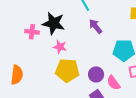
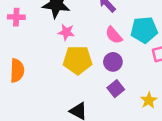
pink cross: (32, 32) -> (16, 17), moved
pink semicircle: (113, 83) -> (114, 35), moved

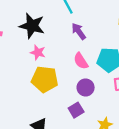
purple circle: (113, 62) -> (86, 87), moved

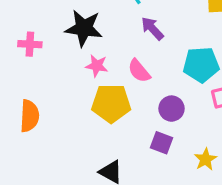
pink semicircle: (81, 61) -> (139, 71), moved
purple square: (76, 110) -> (162, 143), turned -32

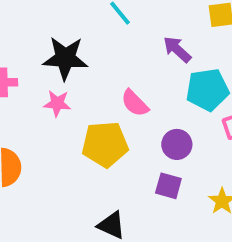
purple arrow: (152, 28) -> (177, 49), moved
pink star: (97, 66) -> (57, 103), moved

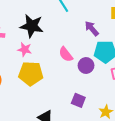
yellow pentagon: (105, 144) -> (31, 74), moved
purple circle: (177, 144) -> (86, 66), moved

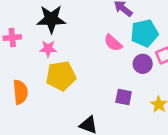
pink semicircle: (66, 54) -> (113, 43), moved
purple circle: (86, 66) -> (143, 64), moved

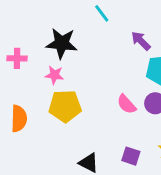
pink semicircle: (113, 43) -> (126, 104), moved
purple square: (124, 97) -> (131, 156), moved

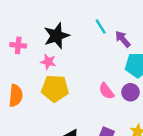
cyan line: (102, 13) -> (101, 27), moved
black star: (62, 43) -> (57, 36), turned -30

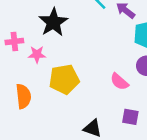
pink star: (48, 62) -> (37, 54), moved
pink semicircle: (106, 91) -> (119, 82), moved

